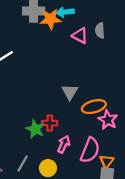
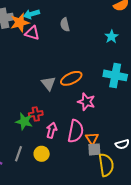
pink triangle: (80, 36) -> (32, 33), moved
orange ellipse: (94, 107) -> (71, 78), moved

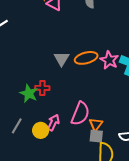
pink star: (86, 102) -> (109, 60), moved
pink arrow: (52, 130) -> (53, 123), moved

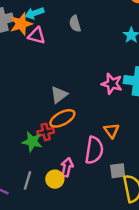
orange ellipse: (86, 58) -> (62, 118), moved
gray triangle: (61, 59) -> (59, 95), turned 35
orange triangle: (96, 124) -> (111, 131), moved

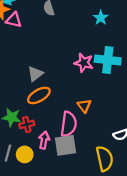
red cross: (46, 132) -> (27, 124), moved
gray square: (118, 171) -> (66, 145), moved, size x1.5
yellow circle: (55, 179) -> (25, 154), moved

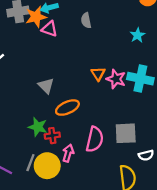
gray triangle: (35, 74) -> (46, 86), moved, turned -42
orange triangle: (84, 106) -> (98, 74), moved
gray square: (66, 145) -> (126, 133), moved
yellow circle: (25, 154) -> (47, 166), size x1.5

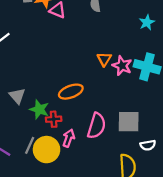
gray triangle: (46, 86) -> (17, 96), moved

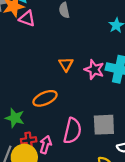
orange triangle: (104, 59) -> (66, 64), moved
red cross: (54, 119) -> (29, 140), moved

